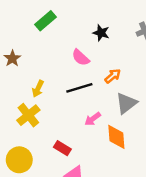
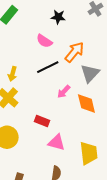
orange arrow: (113, 76) -> (74, 52), size x1.5

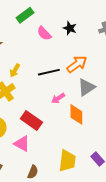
pink semicircle: (44, 41) -> (44, 33), moved
red rectangle: (42, 121) -> (31, 121), size x1.5
pink triangle: (56, 142) -> (22, 144), moved

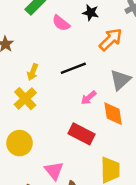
orange arrow: (77, 64) -> (111, 39), moved
red rectangle: (31, 121) -> (81, 134), moved
pink triangle: (22, 144) -> (54, 171), moved, turned 30

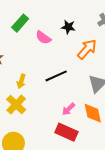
pink arrow: (89, 98) -> (68, 109), moved

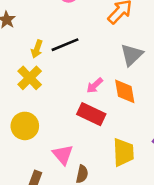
black line: (56, 76) -> (65, 45), moved

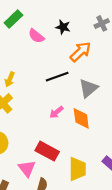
black line: (65, 45) -> (57, 77), moved
red rectangle: (91, 114) -> (47, 151), moved

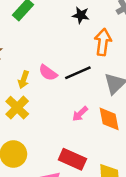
pink semicircle: (36, 36) -> (48, 73), moved
orange arrow: (81, 52) -> (103, 42), turned -35

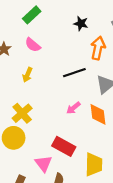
pink semicircle: (48, 73) -> (33, 45), moved
yellow cross: (17, 108) -> (22, 113), moved

